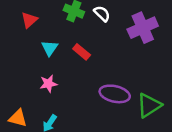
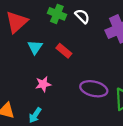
red triangle: (29, 20) -> (17, 22), size x1.5
pink star: (48, 84) -> (43, 84), moved

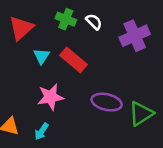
red rectangle: (64, 51) -> (73, 60), size x1.5
pink star: (43, 84) -> (51, 97), size x1.5

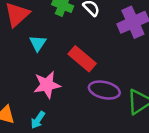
red rectangle: (73, 60) -> (82, 59), moved

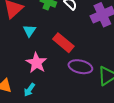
pink star: (47, 85) -> (36, 63), turned -30

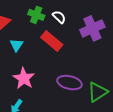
red rectangle: (63, 43) -> (52, 41), moved

